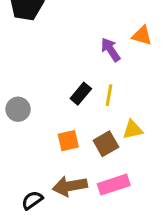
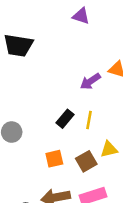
purple arrow: (111, 50) -> (90, 81), turned -90

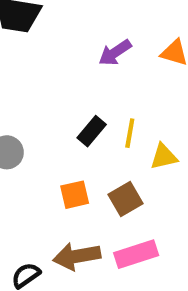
purple arrow: (90, 81) -> (115, 53), moved
yellow triangle: (109, 149) -> (164, 157), moved

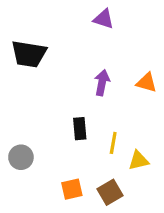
purple arrow: (115, 53) -> (102, 83), turned 135
black rectangle: (92, 131) -> (80, 129), moved, turned -45

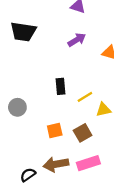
purple arrow: (102, 83) -> (77, 40), moved, turned 48
yellow line: (113, 143) -> (85, 97), turned 49

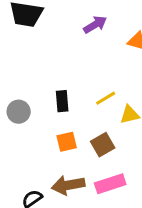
black rectangle: (60, 86) -> (62, 101), moved

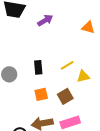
purple arrow: (95, 25) -> (45, 20), moved

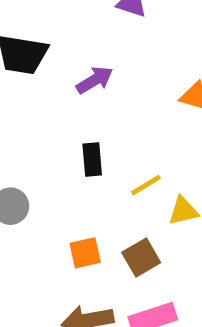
black rectangle: (38, 67) -> (92, 159), moved

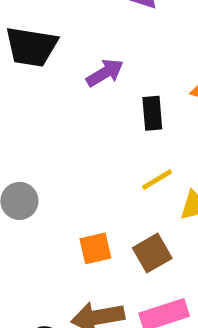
black rectangle: (92, 159) -> (152, 113), moved

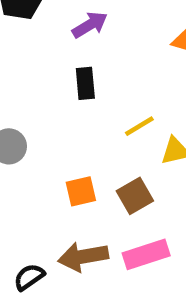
black rectangle: (152, 113) -> (85, 83), moved

